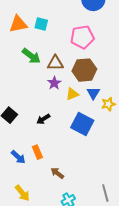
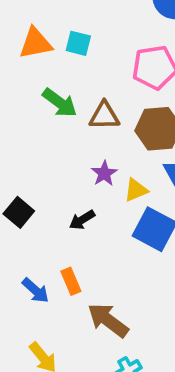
purple star: (54, 83) -> (104, 173), moved
yellow triangle: (72, 94) -> (136, 190), moved
brown arrow: (57, 173) -> (108, 320), size x1.6

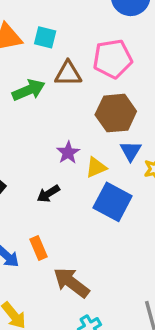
green arrow: (60, 103) -> (29, 90), turned -60
brown triangle: (104, 116) -> (68, 74), moved

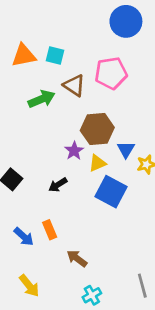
brown triangle: (68, 74) -> (74, 85), turned 35
brown hexagon: (116, 113) -> (97, 129), moved
brown arrow: (71, 283) -> (77, 258), size x0.7

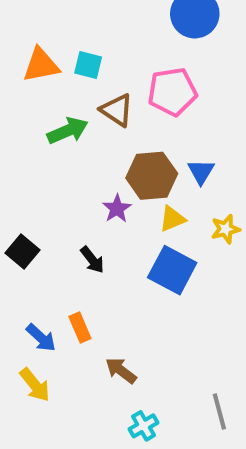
blue triangle: (126, 149) -> (201, 172), moved
yellow triangle: (97, 163) -> (172, 219), moved
black arrow: (58, 185) -> (92, 260), turned -96
yellow arrow: (29, 286) -> (35, 385), moved

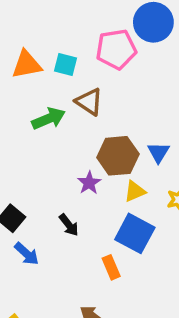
pink pentagon: (172, 92) -> (116, 49), moved
orange rectangle: (80, 327) -> (111, 267), moved
blue arrow: (41, 338) -> (27, 254), moved

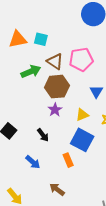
pink pentagon: (116, 49) -> (81, 59), moved
brown hexagon: (118, 156) -> (57, 87), moved
blue arrow: (27, 254) -> (33, 162), moved

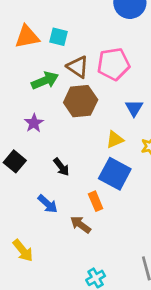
purple star: (55, 110) -> (34, 123), moved
brown arrow: (57, 189) -> (81, 225), moved

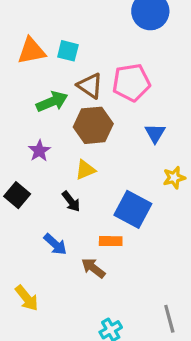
yellow triangle: (115, 140) -> (85, 170), moved
orange rectangle: (96, 201) -> (111, 241), turned -66

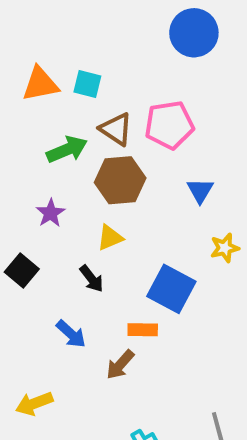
brown arrow: (93, 268) -> (120, 365), turned -85
yellow arrow: (27, 298) -> (34, 404), turned 108

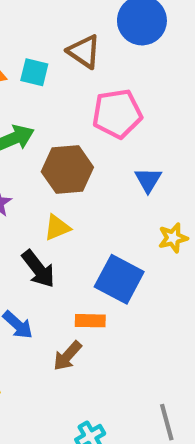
brown triangle: (116, 129) -> (84, 52), moved
black arrow: (92, 279) -> (38, 269), size x1.4

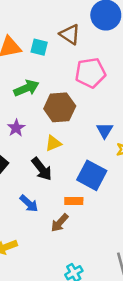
blue triangle: (148, 180) -> (105, 130), moved

